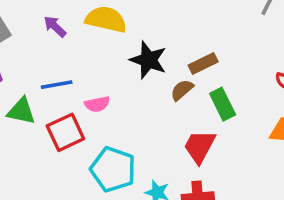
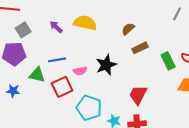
black star: (148, 60) -> (106, 65), moved, turned 30
brown semicircle: (182, 90) -> (128, 29), moved
green rectangle: (223, 104) -> (168, 61), moved

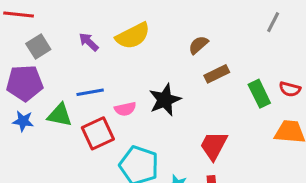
yellow semicircle: (85, 23) -> (133, 36), turned 140
blue star: (13, 91) -> (23, 121), moved

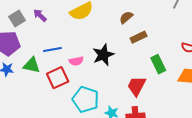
purple arrow: (89, 42) -> (40, 15), moved
green rectangle: (259, 94) -> (158, 64), moved

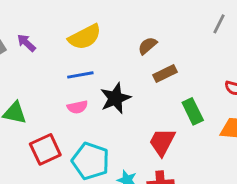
blue line: (52, 50) -> (80, 75), moved
red square: (58, 78) -> (45, 149), moved

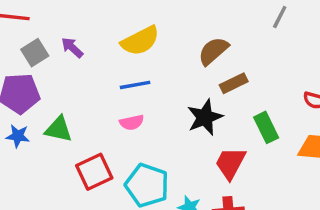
gray line: (219, 24) -> (280, 17), moved
brown semicircle: (147, 46) -> (213, 51), size x1.4
black star: (115, 98) -> (205, 117), moved

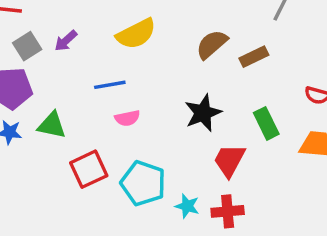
purple arrow: (72, 48) -> (66, 41), turned -85
brown rectangle: (234, 83) -> (254, 57), moved
blue line: (135, 85) -> (110, 85), moved

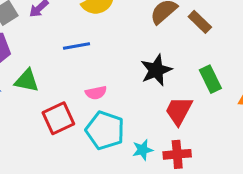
brown rectangle: (254, 57) -> (200, 22), turned 70
pink semicircle: (127, 118) -> (96, 93), moved
cyan star: (187, 206) -> (143, 150), turned -30

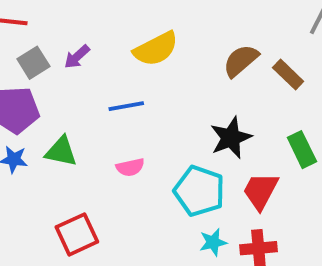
pink semicircle: (96, 93) -> (130, 167), moved
red square: (58, 118) -> (77, 234), moved
cyan pentagon: (105, 130) -> (199, 191), moved

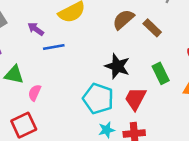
purple arrow: (77, 57) -> (36, 29), moved, turned 77
black star: (231, 138) -> (117, 66), turned -30
pink semicircle: (130, 167) -> (34, 93), moved, turned 126

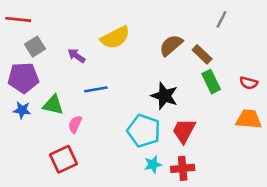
blue line: (54, 47) -> (96, 89), moved
green rectangle: (161, 73) -> (211, 82), moved

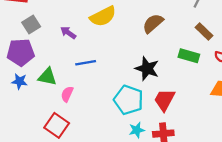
brown rectangle: (202, 54) -> (204, 31), moved
green rectangle: (211, 82) -> (189, 56), turned -48
red square: (63, 159) -> (57, 125), turned -30

